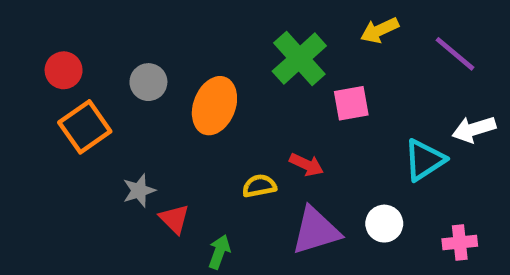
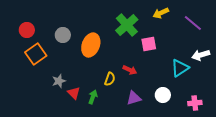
yellow semicircle: (259, 186) -> (110, 79), turned 120
purple triangle: (316, 231) -> (134, 98), size x0.7
green arrow: (219, 252) -> (93, 97), moved

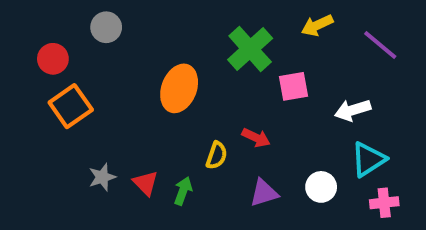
gray circle: (63, 35) -> (106, 27), moved
white arrow: (201, 55) -> (353, 110), moved
cyan triangle: (180, 68) -> (368, 159), moved
gray star: (59, 81) -> (102, 177), moved

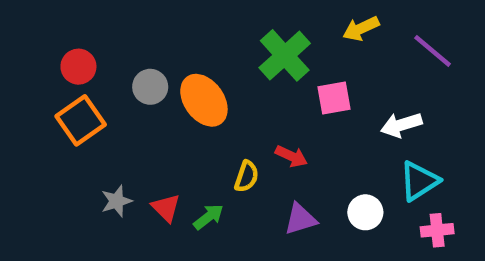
gray circle: (106, 27) -> (150, 87), moved
red circle: (53, 59) -> (78, 67), moved
orange ellipse: (179, 88) -> (204, 100), turned -57
green arrow: (183, 191) -> (208, 217), turned 32

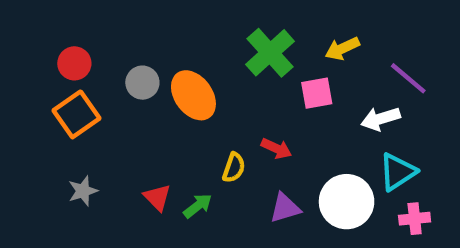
yellow arrow: (361, 29) -> (342, 49), moved
purple line: (433, 51) -> (408, 78), moved
gray star: (117, 201) -> (83, 191), moved
white circle: (365, 212) -> (347, 202), size x1.6

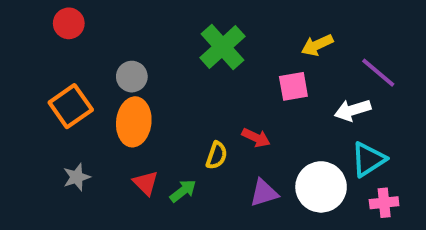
green cross: (270, 53) -> (222, 47), moved
red circle: (74, 63) -> (69, 23), moved
orange ellipse: (193, 95) -> (134, 122), moved, turned 42

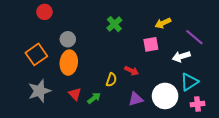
red circle: (69, 23) -> (44, 12), moved
green cross: (222, 47) -> (114, 24), size x0.7
gray star: (77, 177) -> (39, 91), size x1.6

